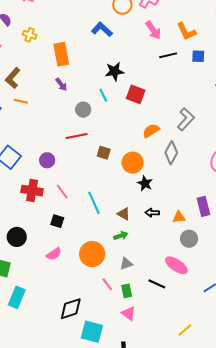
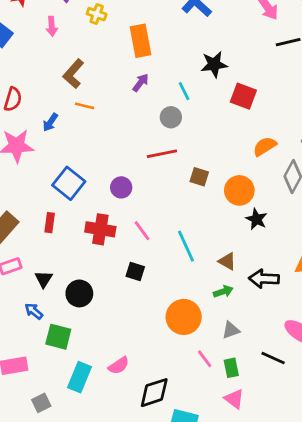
purple arrow: (61, 84) -> (141, 83), turned -104
cyan line: (103, 95) -> (184, 91), moved
black arrow: (152, 213) -> (264, 279), moved, size x1.5
pink semicircle: (54, 254) -> (119, 366), moved

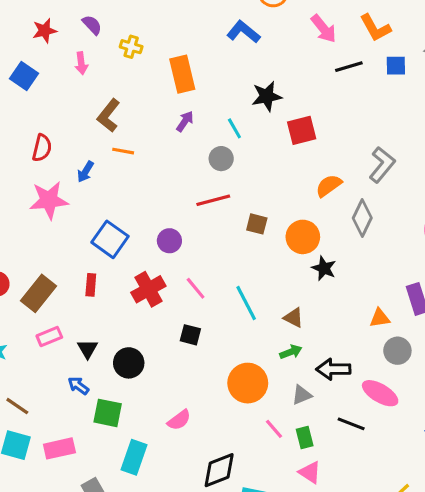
red square: (243, 96) -> (302, 130), turned -32
red cross: (100, 229) -> (148, 289), turned -36
black arrow: (264, 279) -> (333, 369), moved
pink semicircle: (119, 366) -> (179, 420), moved

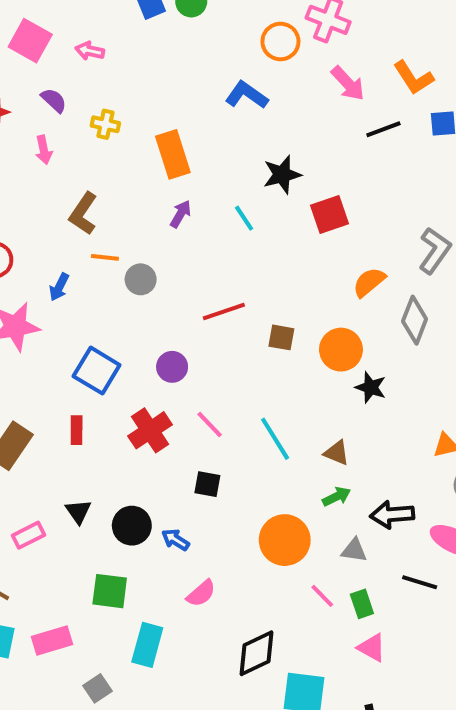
gray circle: (221, 159) -> (141, 279), moved
pink rectangle: (49, 336) -> (28, 535), moved
blue arrow: (78, 386) -> (175, 540), moved
gray triangle: (302, 395) -> (354, 550), turned 35

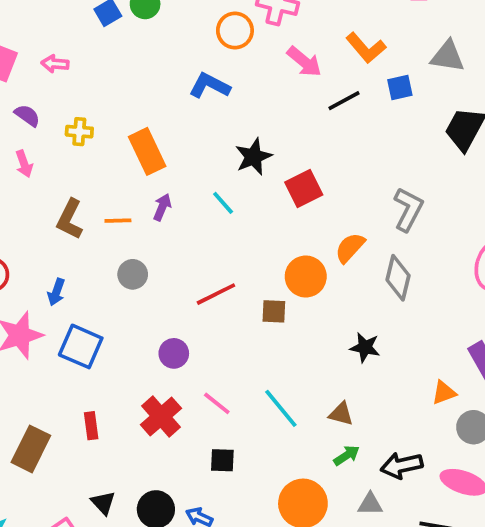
orange line: (105, 257) -> (118, 221), moved
orange circle: (341, 350) -> (306, 277), moved
blue square: (97, 371) -> (81, 346), moved

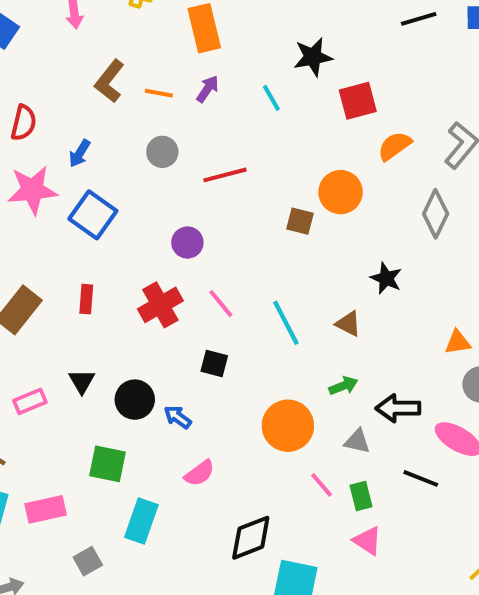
orange semicircle: (350, 248) -> (395, 146), moved
red line: (216, 294) -> (225, 175), moved
brown triangle: (341, 414) -> (348, 324), moved

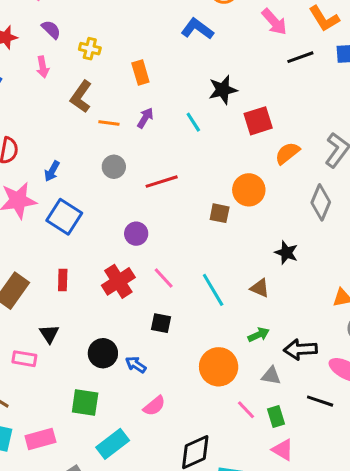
orange rectangle: (204, 28) -> (140, 73), size x0.7
brown L-shape: (109, 81) -> (81, 97), moved
black triangle: (82, 381) -> (49, 334), moved
pink rectangle: (30, 401) -> (24, 359), turned 35
cyan rectangle: (141, 521) -> (113, 444), turned 36

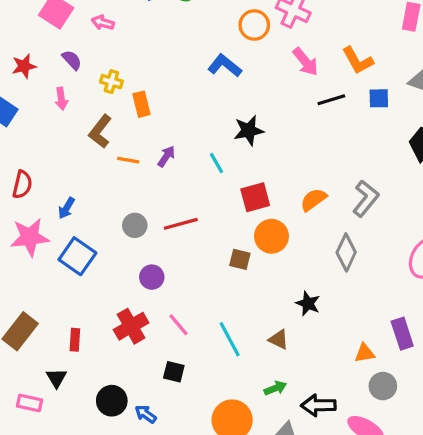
orange rectangle: (140, 73) -> (141, 104), moved
red square: (258, 121) -> (255, 197), moved
gray circle: (114, 167) -> (135, 225), moved
red rectangle: (63, 280) -> (75, 340), moved

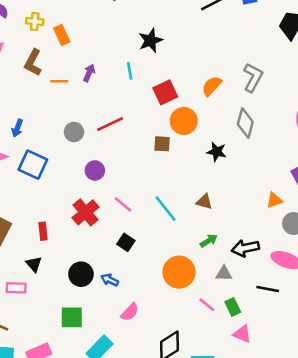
cyan line: (216, 163) -> (130, 71), turned 30
black star: (308, 304) -> (217, 152), moved
black square: (174, 372) -> (126, 242), turned 30

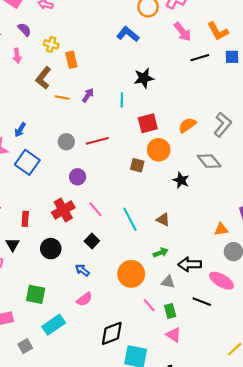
gray diamond: (245, 123) -> (209, 161), turned -65
black circle: (81, 274) -> (51, 249), moved
blue arrow: (110, 280) -> (82, 270), moved

